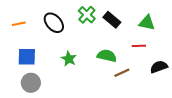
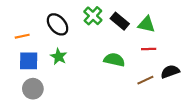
green triangle: (147, 23) -> (147, 24), moved
orange line: (19, 24) -> (22, 36), moved
green star: (69, 59) -> (59, 57), moved
brown line: (122, 73) -> (145, 80), moved

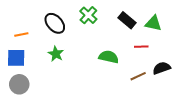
black rectangle: (120, 21) -> (127, 20), moved
green triangle: (147, 24) -> (153, 23), moved
blue square: (29, 61) -> (16, 58), moved
gray circle: (33, 89) -> (19, 84), moved

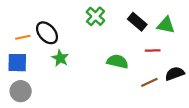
black ellipse: (55, 23) -> (47, 33), moved

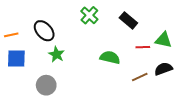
green triangle: (166, 25) -> (163, 40), moved
orange line: (23, 37) -> (11, 35), moved
gray circle: (21, 91) -> (46, 85), moved

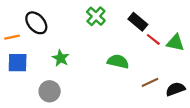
black ellipse: (44, 31) -> (36, 23), moved
red line: (143, 47) -> (153, 39), moved, turned 40
black semicircle: (163, 69) -> (175, 89), moved

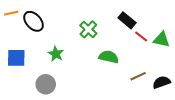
green cross: (96, 16) -> (88, 29), moved
orange line: (12, 37) -> (11, 13), moved

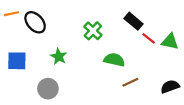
brown line: (138, 76) -> (130, 82), moved

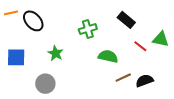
green cross: (93, 31) -> (88, 29), turned 30
red line: (149, 38) -> (140, 46), moved
black semicircle: (170, 86) -> (144, 81), moved

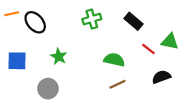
green cross: (88, 29) -> (92, 19), moved
brown line: (123, 78) -> (117, 84), moved
black semicircle: (144, 81) -> (161, 77), moved

